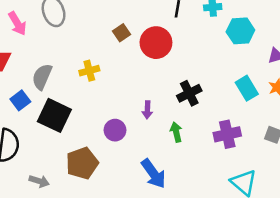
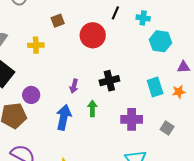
brown square: (121, 33) -> (58, 21), moved
purple circle: (115, 130) -> (31, 95), moved
blue arrow: (153, 174) -> (64, 117), moved, turned -145

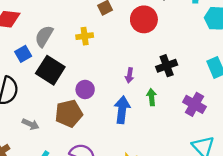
purple cross: (132, 119) -> (194, 104), turned 35

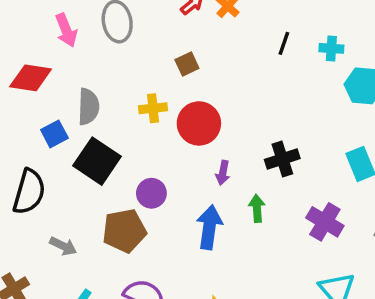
red circle: (144, 19) -> (199, 123), moved
gray semicircle: (44, 36) -> (88, 107), turned 150

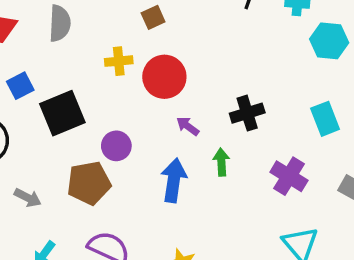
gray semicircle: (88, 107) -> (60, 23), moved
black square: (97, 161) -> (62, 113), turned 33
purple arrow: (223, 173) -> (188, 126), turned 115

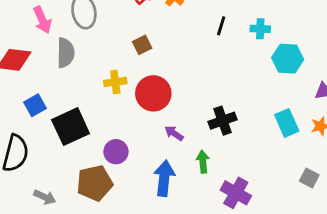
purple cross: (289, 176) -> (236, 193), moved

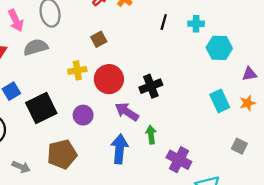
gray semicircle: (66, 53) -> (36, 47), turned -105
black cross: (223, 121) -> (151, 86), moved
purple arrow: (174, 133) -> (127, 112), size x1.5
purple circle: (116, 152) -> (83, 115), moved

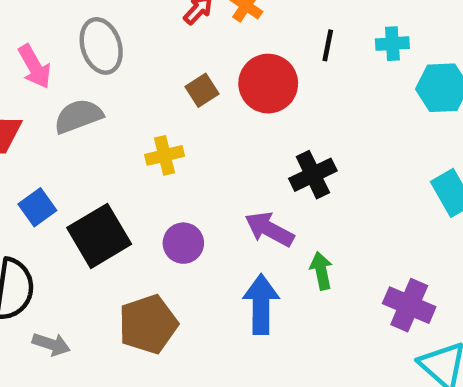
red circle: (109, 79) -> (268, 84), moved
purple cross: (179, 160) -> (409, 305), moved
gray arrow: (21, 167) -> (51, 344), moved

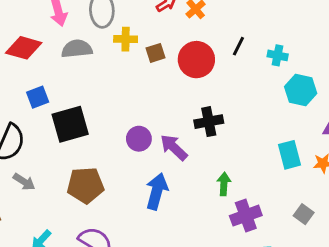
yellow cross: (165, 155) -> (126, 39), moved
purple circle: (183, 243) -> (139, 139), moved
green arrow: (321, 271) -> (224, 184), moved
purple cross: (409, 305) -> (246, 216), turned 32

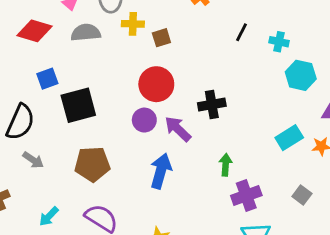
red circle: (196, 60) -> (156, 84), moved
cyan rectangle: (289, 155) -> (289, 138), turned 72

